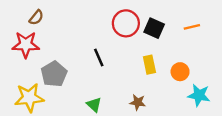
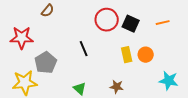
brown semicircle: (36, 17) -> (48, 11), moved
orange circle: (180, 72) -> (146, 55), moved

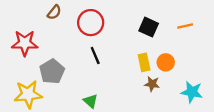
red circle: (107, 20) -> (91, 23), moved
brown star: (117, 87) -> (152, 84), moved

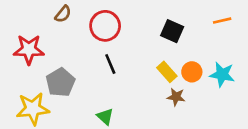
orange line: (185, 26) -> (222, 21), moved
yellow rectangle: (144, 62) -> (167, 72), turned -30
cyan star: (192, 92) -> (222, 74), moved

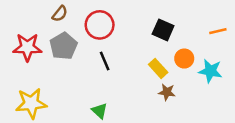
orange line: (222, 21) -> (218, 31), moved
orange circle: (192, 72) -> (184, 59), moved
gray pentagon: (60, 82) -> (63, 46), moved

